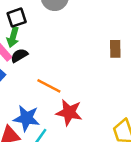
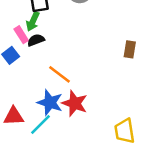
blue star: (26, 118) -> (50, 103), moved

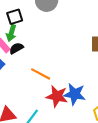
blue star: (50, 103) -> (75, 94), moved

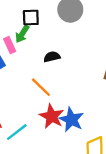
black semicircle: (16, 48) -> (52, 57), moved

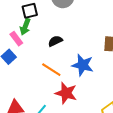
blue star: (71, 120) -> (83, 65), moved

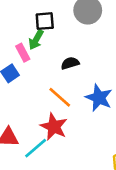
red star: (66, 93) -> (54, 127), moved

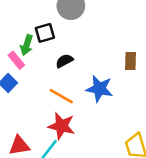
black square: (45, 21) -> (45, 33), moved

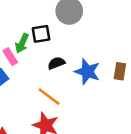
blue star: (99, 89) -> (87, 72), moved

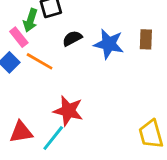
orange line: (49, 97) -> (40, 61), moved

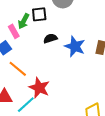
orange line: (40, 61) -> (18, 69), moved

